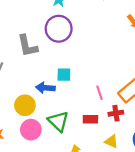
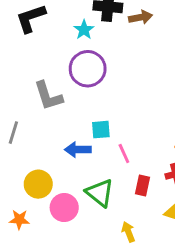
pink line: (99, 93) -> (124, 153), moved
yellow circle: (25, 105) -> (38, 184), moved
red rectangle: (90, 119) -> (143, 185), turned -72

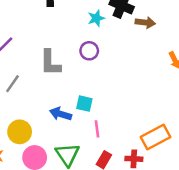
purple circle: (88, 69) -> (89, 51), size x0.6

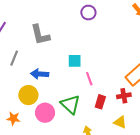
purple circle: (89, 51) -> (88, 13), moved
blue arrow: (61, 114) -> (40, 74), moved

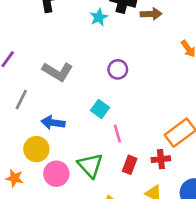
purple circle: (88, 13) -> (118, 69), moved
gray L-shape: (40, 35) -> (58, 72), turned -50
cyan square: (75, 61) -> (100, 109), turned 32

